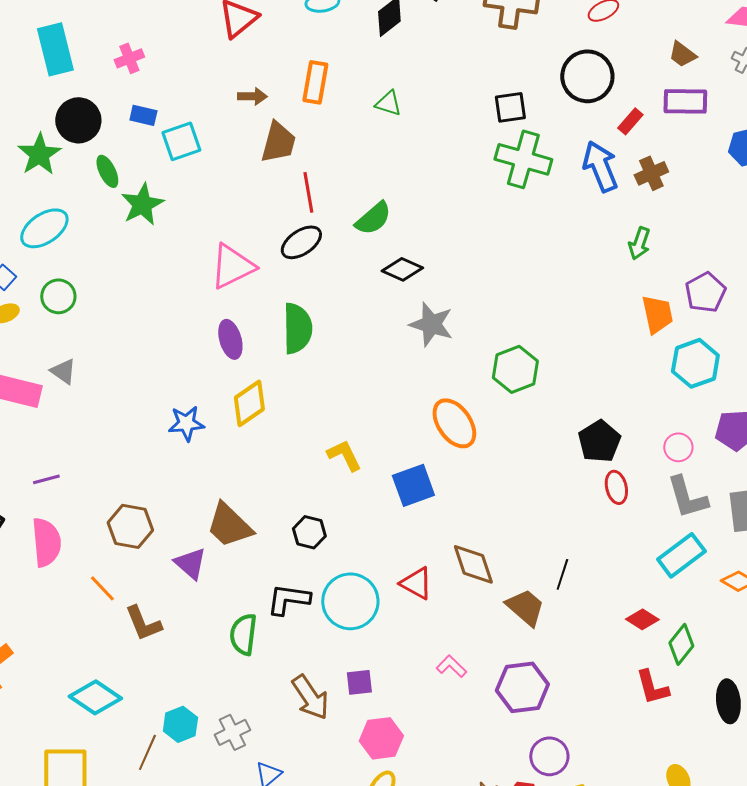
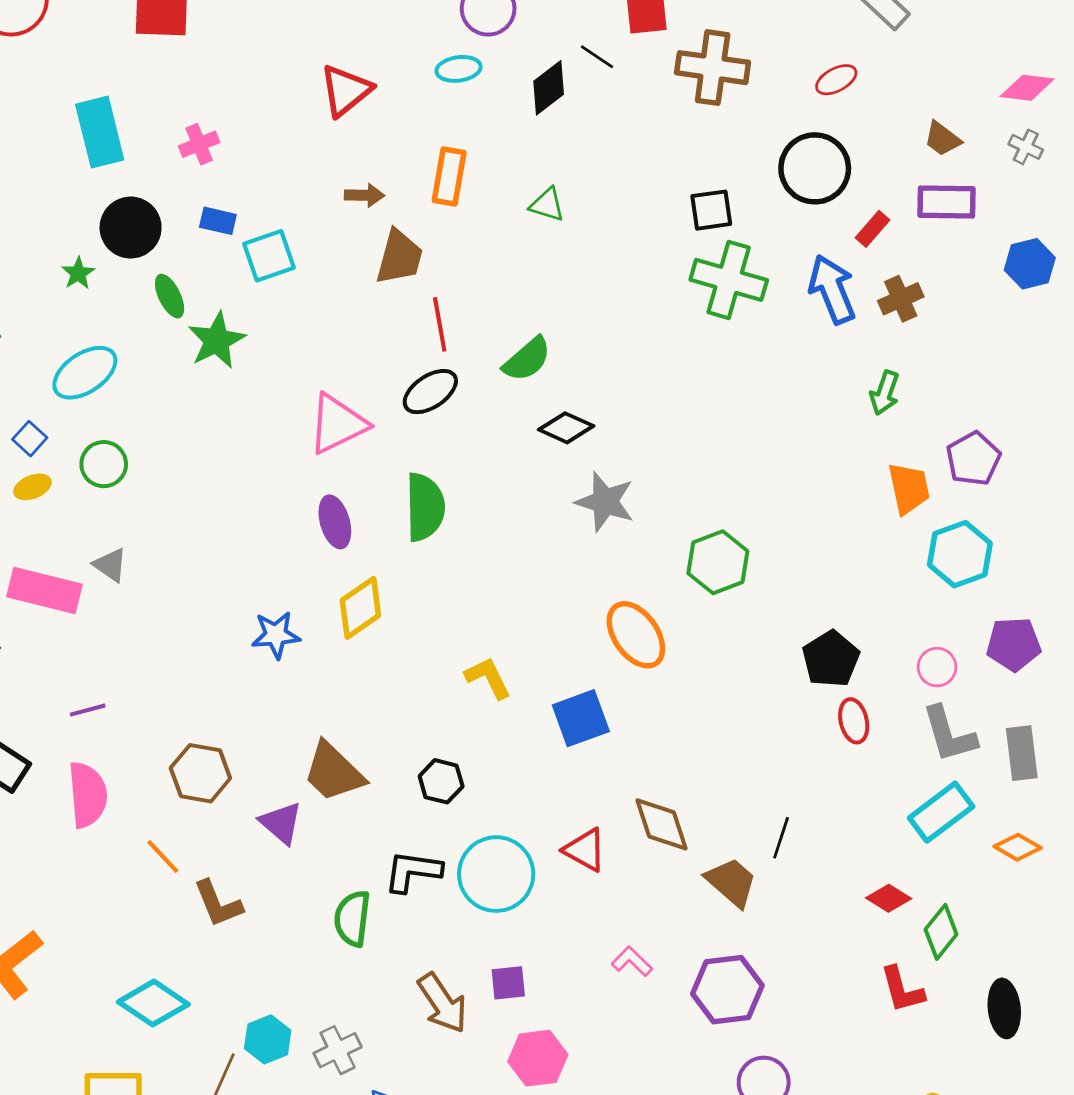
green star: (39, 154) -> (78, 273), size x0.6

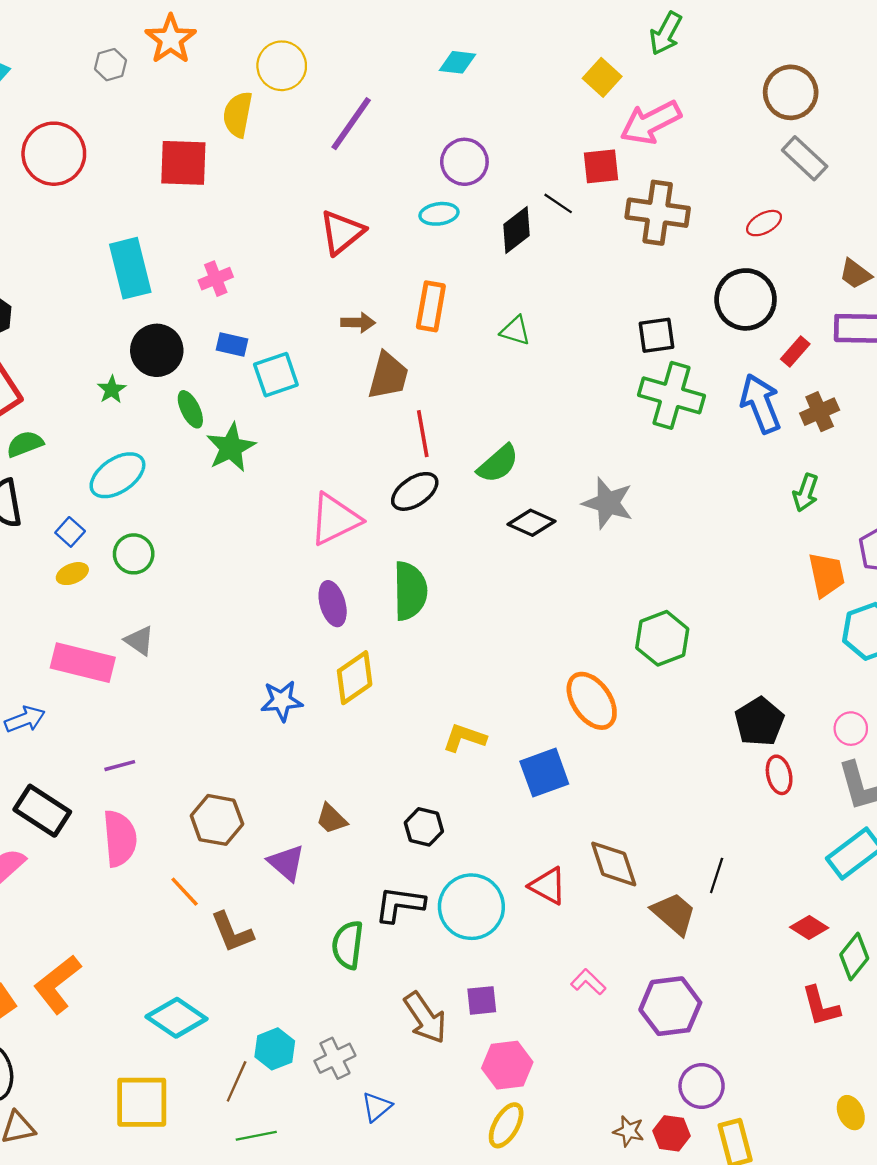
gray star: (605, 502) -> (608, 503), moved
yellow L-shape: (488, 678) -> (464, 738), turned -45
brown trapezoid: (334, 772) -> (331, 819), size x0.6

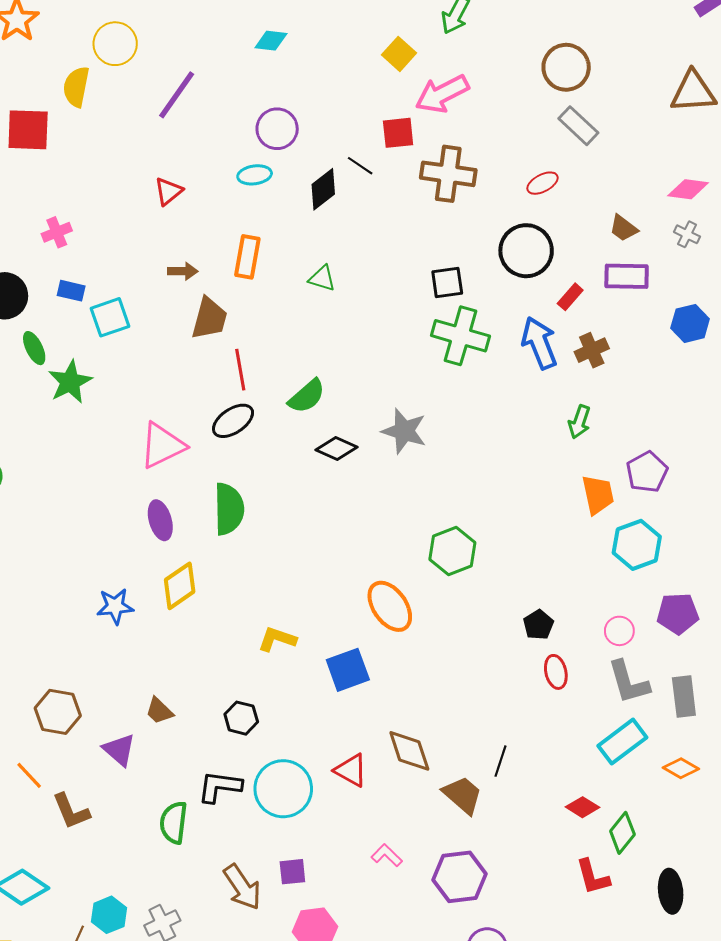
red triangle: (342, 232) -> (168, 191), size x0.7
black pentagon: (759, 722) -> (538, 625), size x0.7

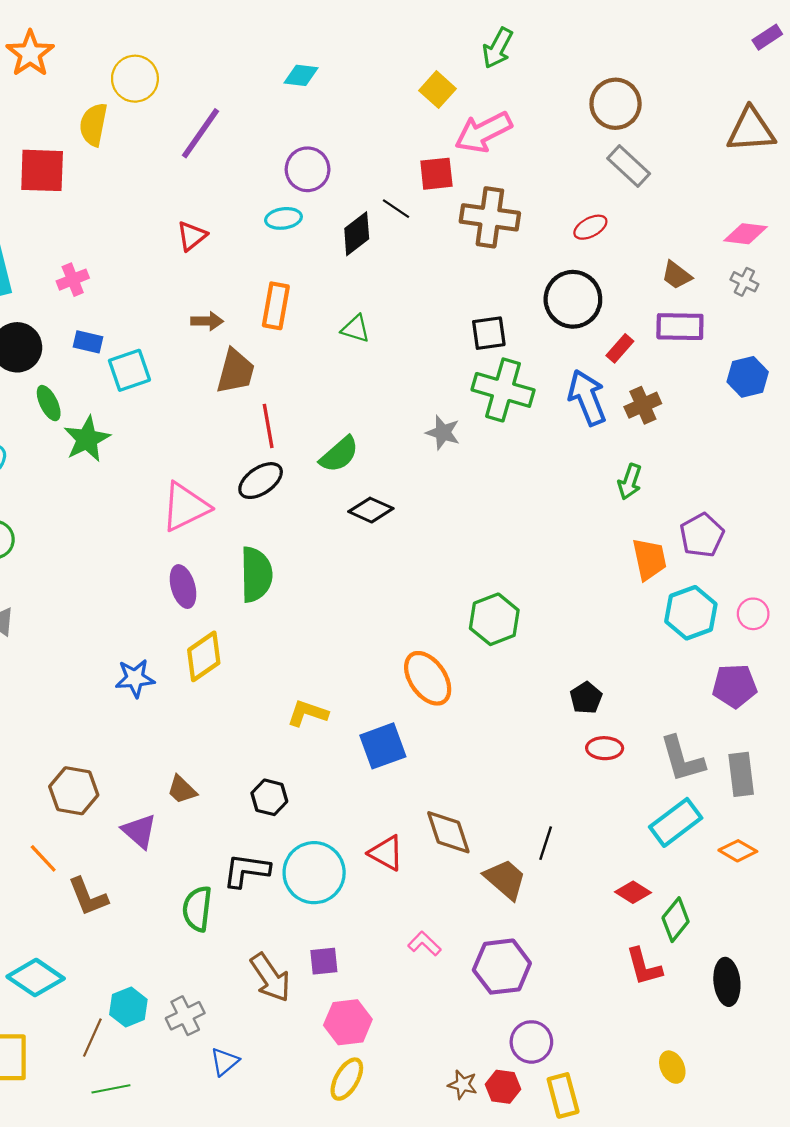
gray star: (404, 431) -> (443, 433), moved, size x0.7
pink circle: (619, 631) -> (753, 614), moved
red ellipse: (556, 672) -> (605, 748), turned -76

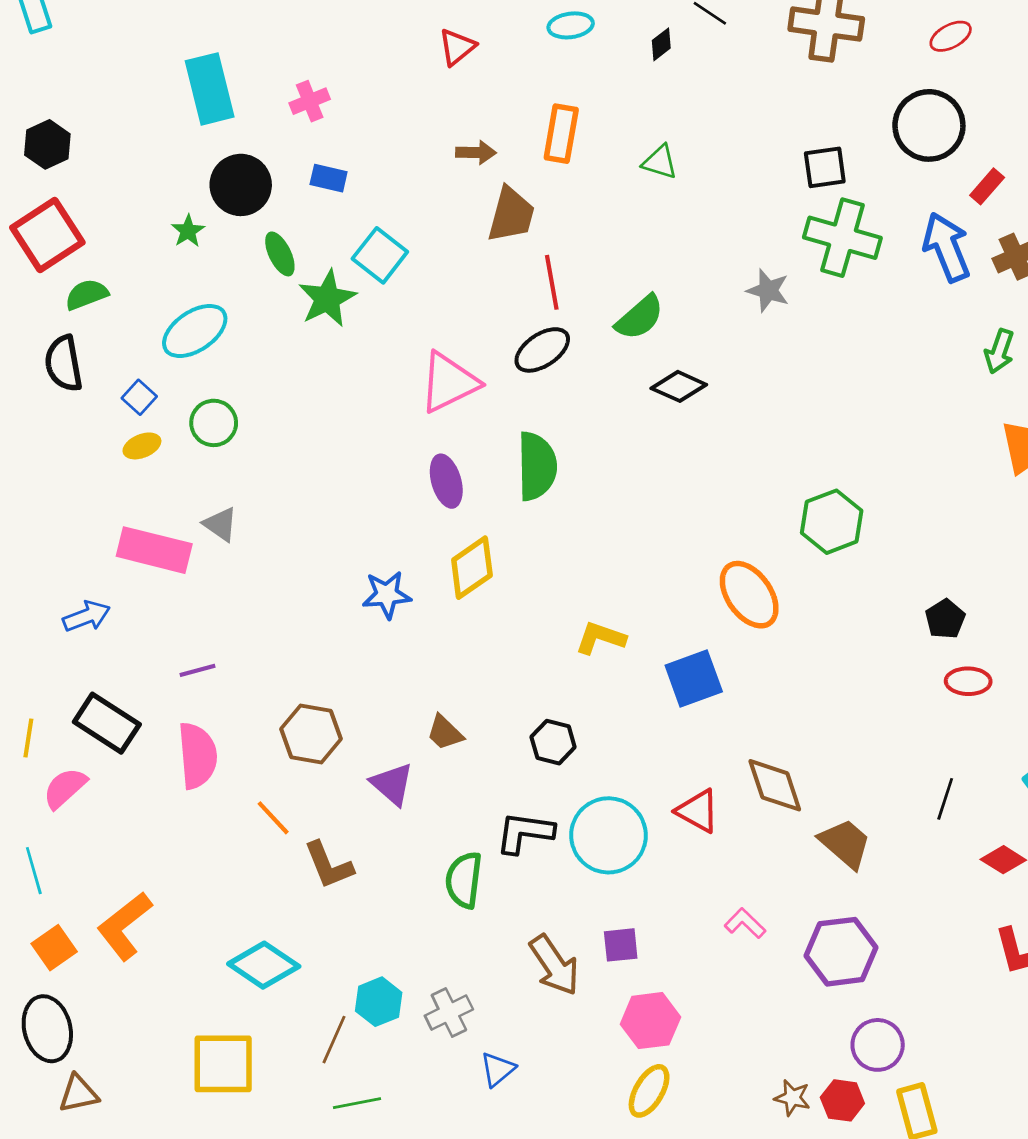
black diamond: (357, 234) -> (661, 44), size x0.6
cyan square: (129, 370) -> (380, 255), moved, turned -33
black line: (546, 843) -> (945, 799), moved

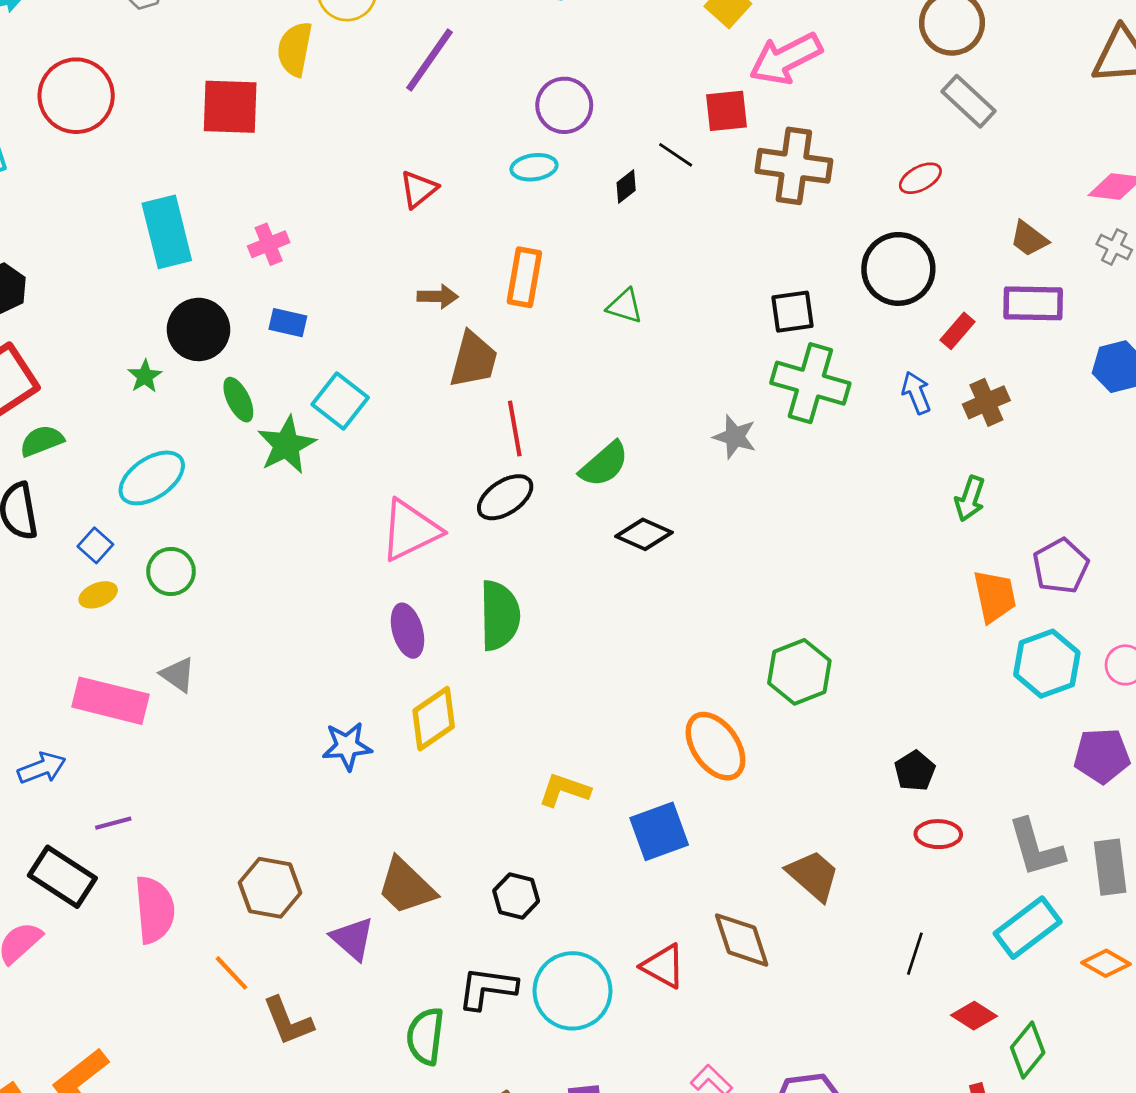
blue arrow: (947, 247) -> (916, 393), size x0.6
purple line: (197, 670) -> (113, 823), moved
brown trapezoid: (445, 733) -> (406, 886), size x1.6
brown trapezoid: (845, 843) -> (813, 875), moved

